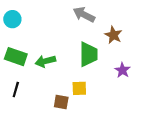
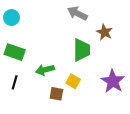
green arrow: (45, 61) -> (45, 70), moved
purple star: (122, 70) -> (113, 81), moved, size x1.6
yellow square: (79, 88) -> (73, 81), turned 32

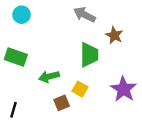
cyan circle: (11, 18) -> (22, 15), moved
black line: (15, 82) -> (14, 110), moved
brown square: (56, 94) -> (62, 103), turned -32

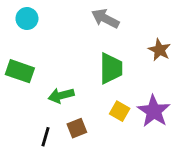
brown star: (114, 35) -> (159, 50), moved
yellow square: (80, 89) -> (120, 111), moved
black line: (14, 110) -> (45, 137), moved

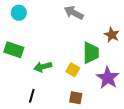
green trapezoid: (111, 68) -> (91, 53), moved
yellow square: (120, 111) -> (73, 70), moved
brown square: (77, 128) -> (76, 98), moved, turned 32

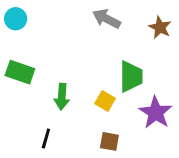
cyan circle: (19, 13) -> (16, 19), moved
brown star: (112, 35) -> (160, 27), moved
green arrow: (43, 67) -> (62, 97), turned -72

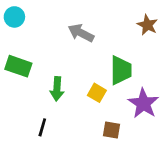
gray arrow: (107, 19) -> (81, 33), moved
brown square: (109, 141) -> (112, 130), moved

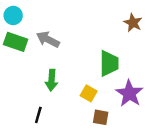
gray arrow: (81, 33) -> (48, 39), moved
green rectangle: (18, 66) -> (16, 42), moved
yellow square: (97, 93) -> (89, 93), moved

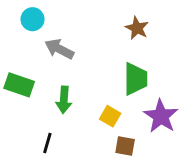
cyan circle: (13, 15) -> (33, 19), moved
brown star: (133, 23) -> (137, 28), moved
green rectangle: (16, 42) -> (19, 85), moved

